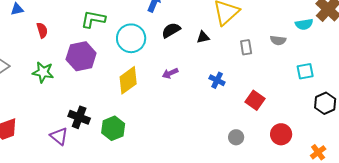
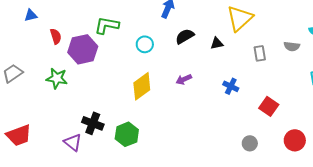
cyan circle: (131, 38) -> (145, 44), size x0.6
purple hexagon: (81, 56) -> (83, 49), moved

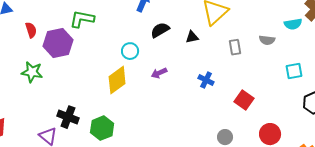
cyan circle: (145, 44) -> (130, 51), moved

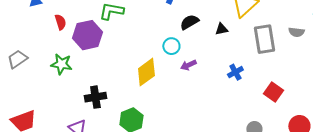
gray rectangle: (235, 47) -> (264, 39), size x1.8
cyan circle: (130, 51) -> (171, 46), moved
blue cross: (206, 80) -> (235, 72), turned 35
black cross: (68, 117) -> (95, 97), moved, turned -30

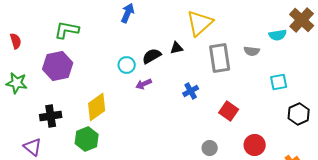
black semicircle: (189, 22) -> (152, 56), moved
purple hexagon: (87, 35) -> (58, 66), moved
yellow diamond: (146, 72) -> (97, 107), moved

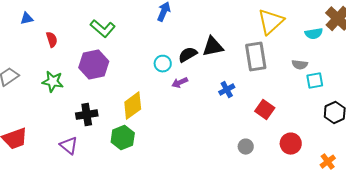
yellow triangle: (200, 23) -> (271, 22), moved
green L-shape: (67, 30) -> (103, 29), turned -150
black triangle: (177, 48) -> (213, 47), size x1.6
gray semicircle: (252, 51) -> (300, 65), moved

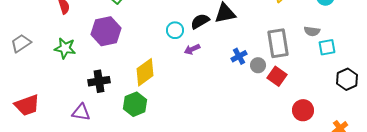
gray rectangle: (256, 57) -> (278, 43), moved
purple triangle: (69, 146) -> (81, 112), turned -30
gray circle: (246, 147) -> (258, 65), moved

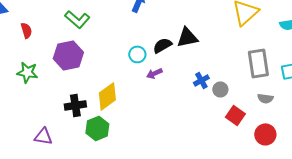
gray semicircle: (312, 31) -> (265, 98), moved
gray rectangle: (278, 43) -> (258, 63), moved
red square: (277, 76) -> (235, 115), moved
black cross: (99, 81) -> (75, 105), moved

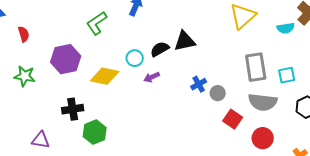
green L-shape: (77, 19) -> (97, 23), moved, turned 105
yellow diamond: (107, 96) -> (105, 76), moved, turned 48
gray semicircle: (265, 98) -> (263, 102), size x1.8

